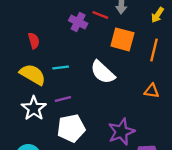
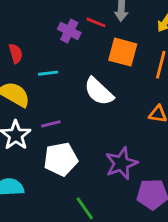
cyan line: (61, 67) -> (48, 73), moved

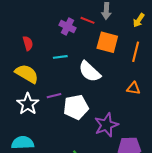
cyan line: (48, 73) -> (60, 57), moved
white pentagon: (61, 159) -> (76, 107), moved

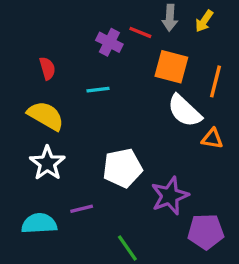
yellow arrow: (139, 20) -> (204, 21), moved
white semicircle: (90, 72) -> (185, 111), moved
purple line: (54, 96) -> (82, 209), moved

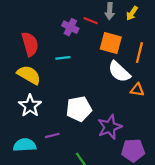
red semicircle: (47, 68) -> (30, 44), size x1.6

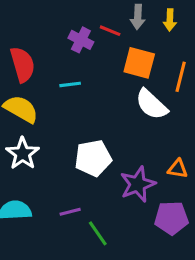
yellow arrow: (132, 13) -> (170, 20), turned -32
orange triangle: (137, 90) -> (178, 169), moved
purple line: (52, 135) -> (70, 212), moved

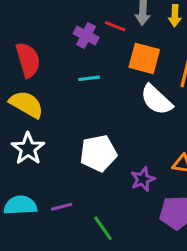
cyan line: (70, 84) -> (89, 78), moved
purple star: (138, 184) -> (143, 179), size x0.7
purple line: (70, 212) -> (62, 207), moved

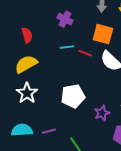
red line: (115, 26) -> (85, 53), moved
red semicircle: (28, 60) -> (27, 35), size x0.7
yellow semicircle: (26, 104) -> (26, 64), turned -60

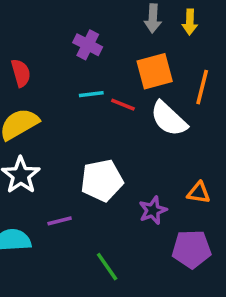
orange square: (103, 34) -> (155, 71), turned -30
purple line: (49, 131) -> (60, 221), moved

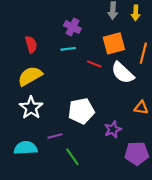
cyan line: (91, 94) -> (68, 49), moved
orange triangle: (199, 193) -> (141, 108), moved
green line: (107, 267) -> (72, 157), moved

